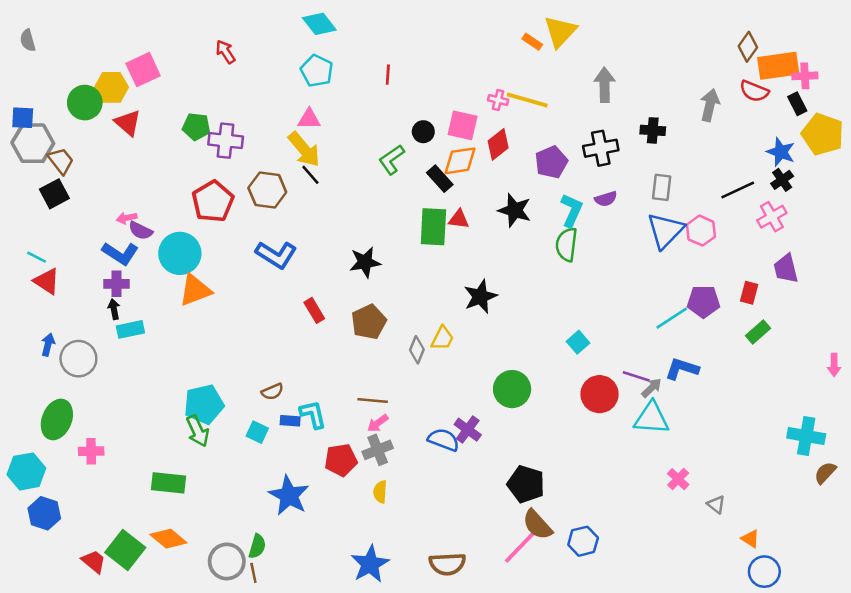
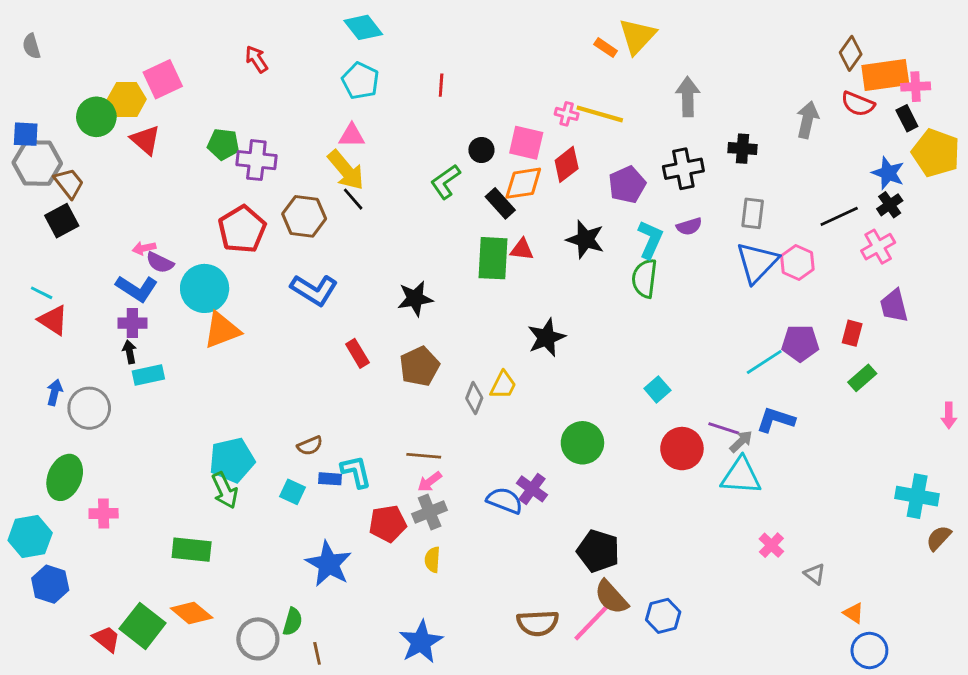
brown semicircle: (447, 564) -> (538, 623), moved
brown line: (253, 573) -> (317, 653), moved

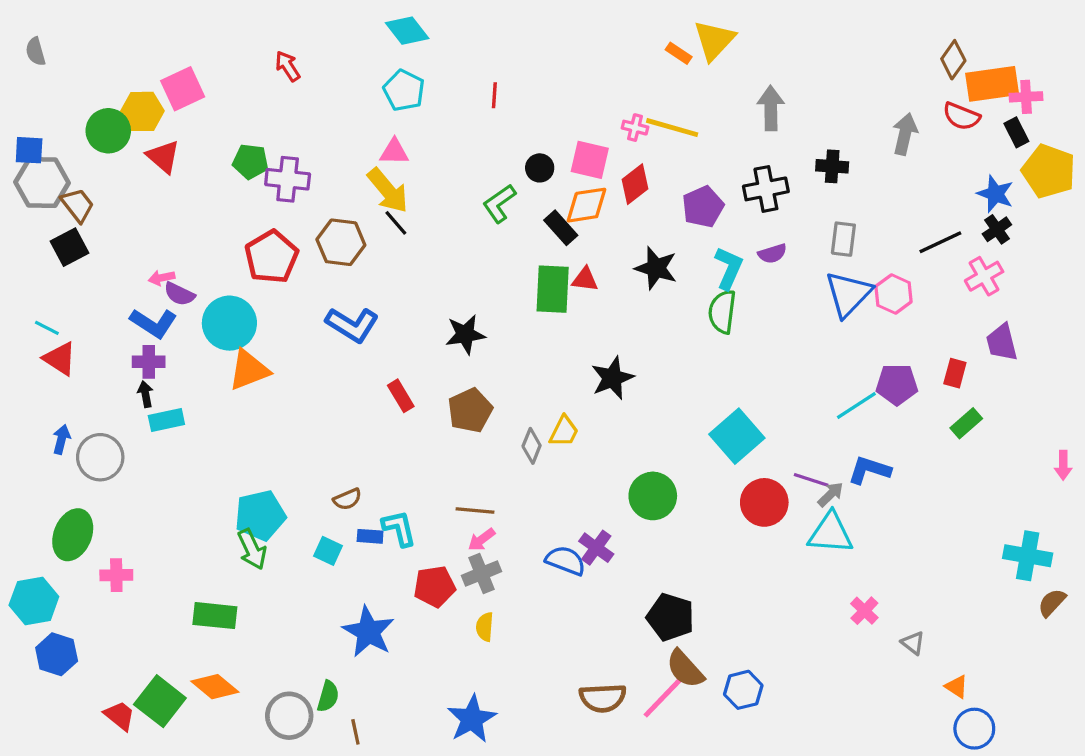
cyan square: (657, 389) -> (737, 436), size x1.8

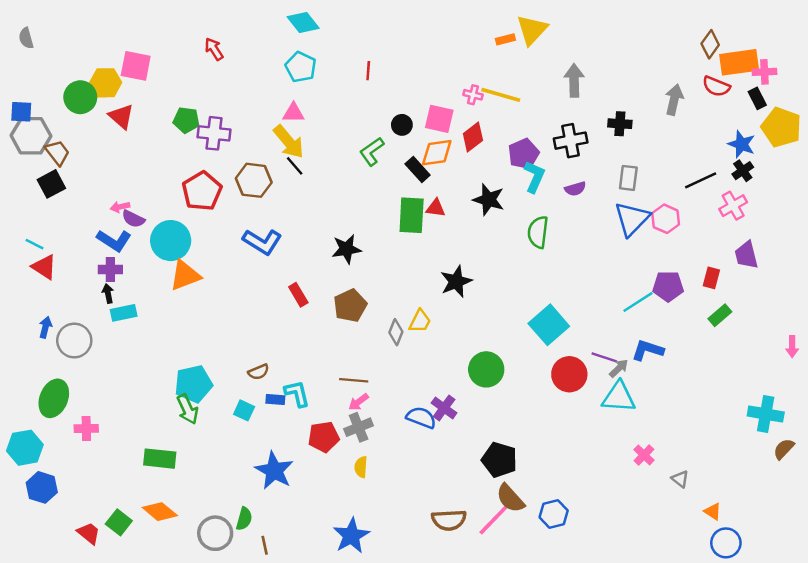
orange rectangle: (679, 53) -> (505, 39), turned -48
pink square: (183, 89) -> (136, 66), turned 36
cyan L-shape: (729, 268) -> (534, 177), moved
green square: (160, 701) -> (119, 522), size x0.7

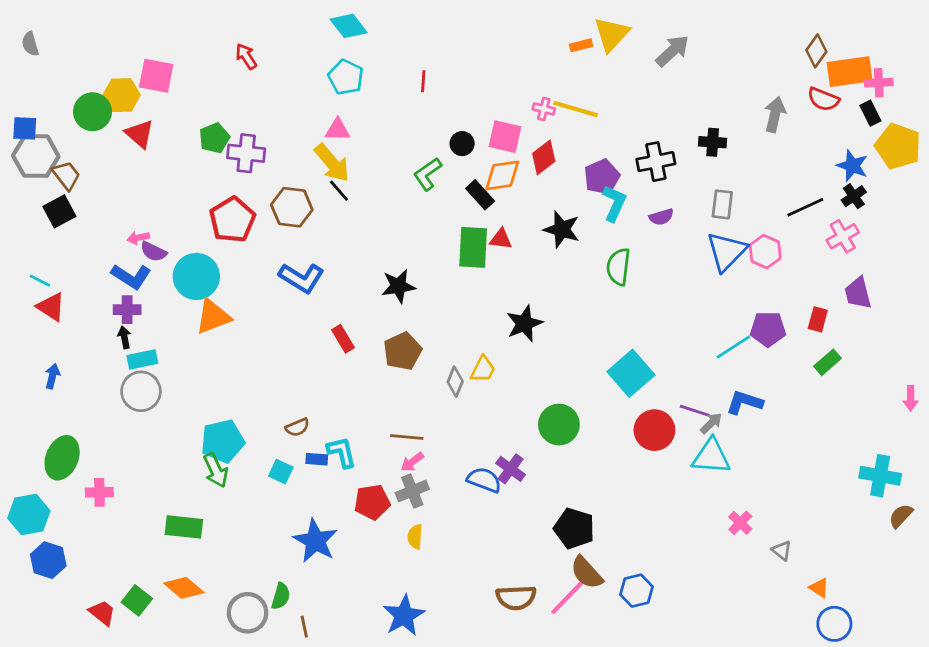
gray arrow: (574, 80) -> (672, 51), moved, turned 48
green pentagon: (186, 120) -> (214, 138), turned -30
gray circle: (74, 341) -> (141, 391), moved

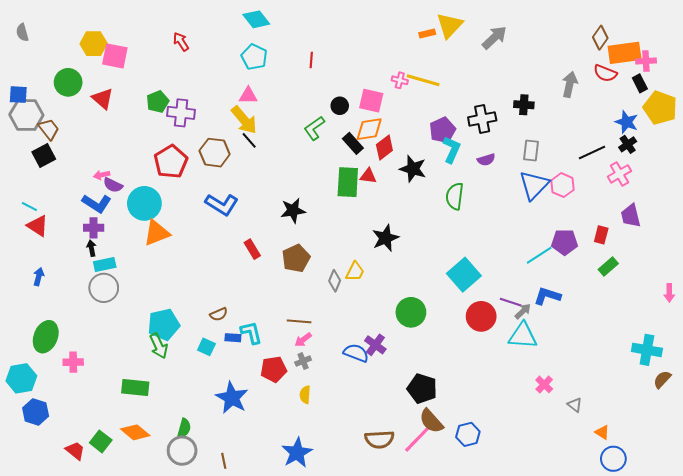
yellow hexagon: (122, 95) -> (94, 44), moved
red diamond: (544, 157) -> (384, 147), moved
gray cross: (412, 491) -> (303, 361), size x0.7
green semicircle: (281, 596) -> (184, 428), moved

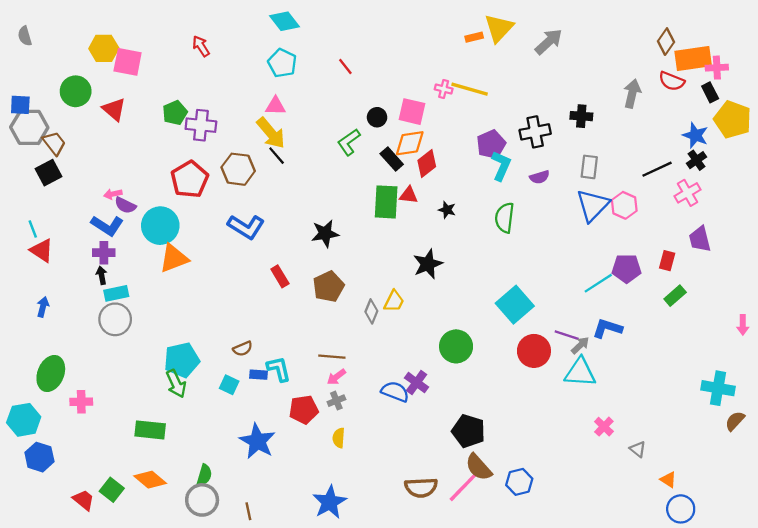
red line: (311, 60) -> (345, 66), turned -42
black star: (413, 169) -> (447, 210), moved, size x0.6
cyan line: (29, 206) -> (33, 229), turned 42

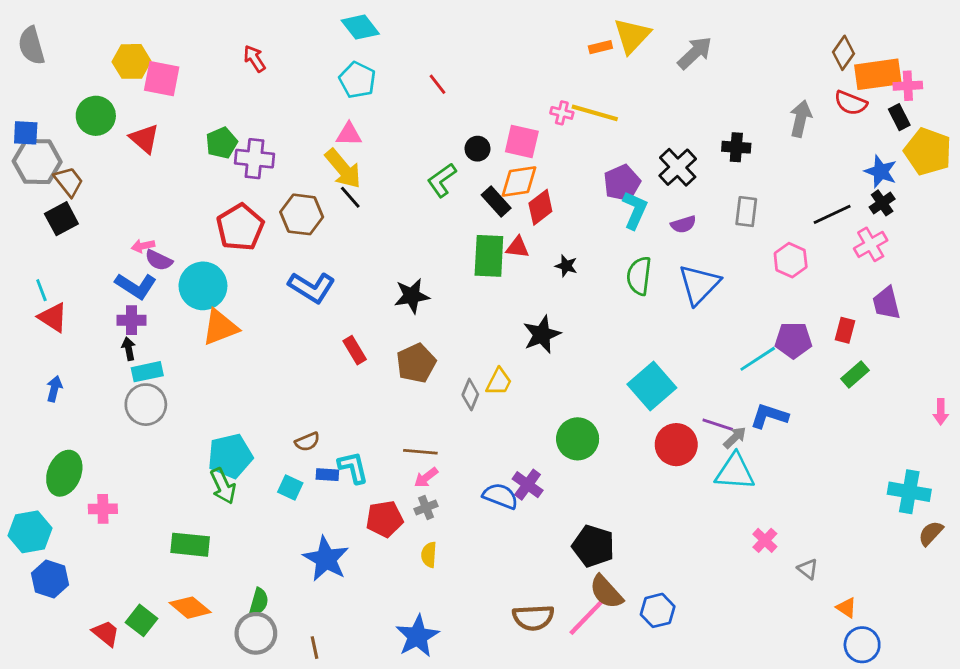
gray semicircle: (25, 36) -> (31, 46), size x1.5
black cross: (535, 132) -> (678, 167), turned -32
blue triangle: (593, 205) -> (699, 284), moved

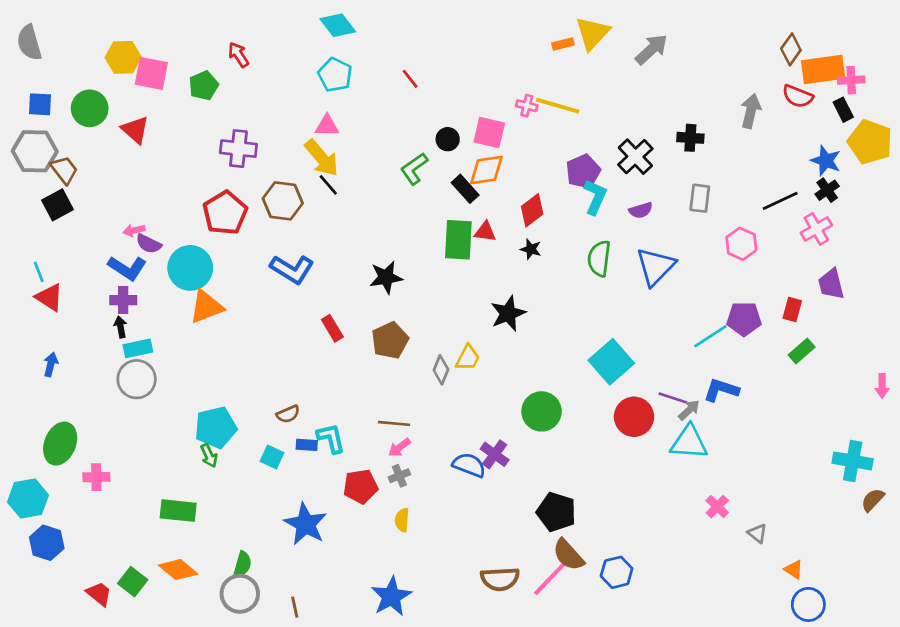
blue square: (26, 133) -> (40, 104), moved
green pentagon: (222, 143) -> (204, 86), moved
red diamond: (540, 207) -> (532, 210), moved
green arrow: (223, 486) -> (209, 456), size x0.7

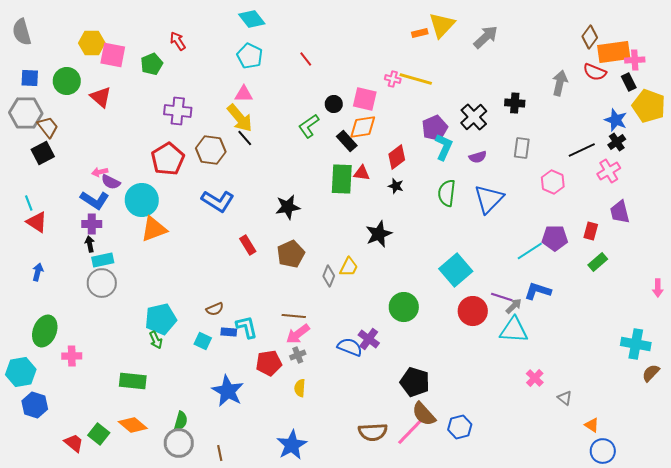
pink arrow: (399, 448) -> (298, 334), size x1.4

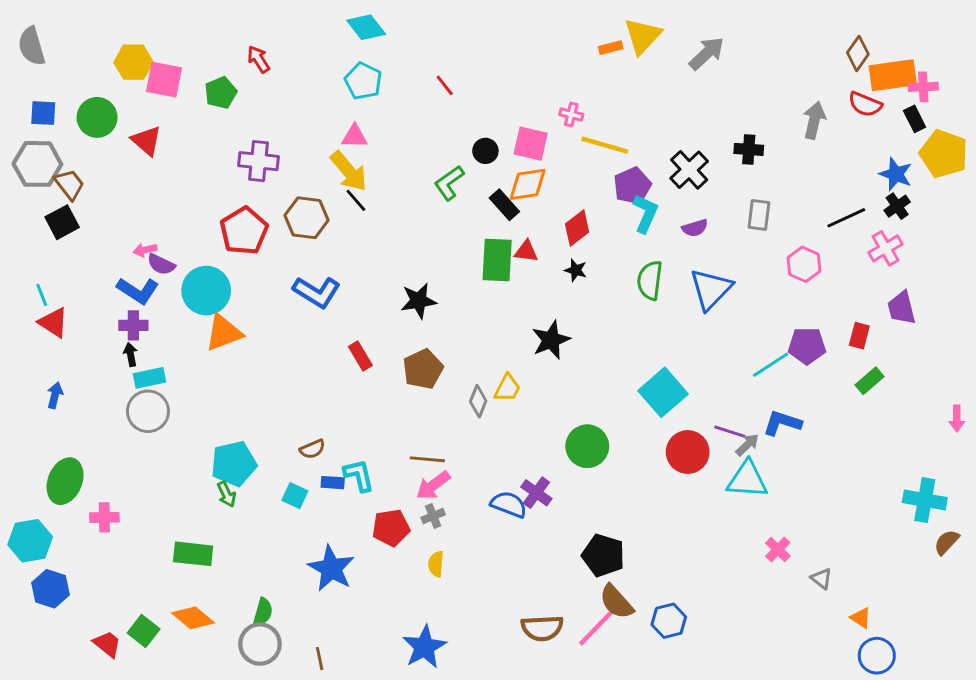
yellow line: (416, 79) -> (605, 145), moved

